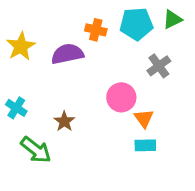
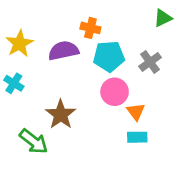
cyan pentagon: (136, 24) -> (109, 56), moved
cyan cross: (16, 108) -> (14, 83), moved
brown star: (64, 121) -> (61, 114), size x1.5

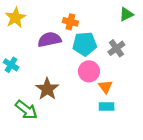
yellow star: (20, 44) -> (15, 18), moved

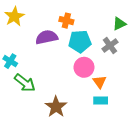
green triangle: (126, 14) -> (119, 24), moved
brown star: (47, 89) -> (56, 107), moved
green arrow: (26, 110) -> (25, 83), moved

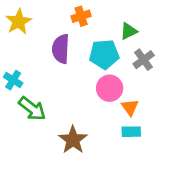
orange cross: (66, 21) -> (81, 16), moved, turned -32
green triangle: (119, 24) -> (129, 31), moved
purple semicircle: (47, 37) -> (61, 49), turned -75

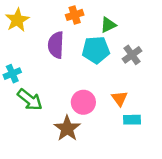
green triangle: (129, 31) -> (108, 25), moved
cyan cross: (13, 80) -> (12, 74), turned 35
pink circle: (110, 88) -> (83, 102), moved
cyan rectangle: (131, 132) -> (132, 120), moved

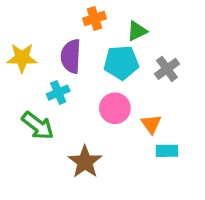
yellow star: (17, 20) -> (22, 58), moved, turned 30
cyan cross: (12, 74) -> (58, 93), moved
pink circle: (83, 102) -> (115, 108), moved

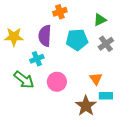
green triangle: (137, 31) -> (100, 20), moved
pink circle: (115, 108) -> (57, 82), moved
brown star: (85, 162) -> (86, 106), moved

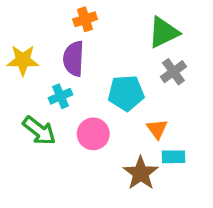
orange cross: (60, 12) -> (85, 19), moved
green triangle: (100, 20) -> (164, 32), size x1.5
cyan pentagon: (77, 40) -> (126, 93), moved

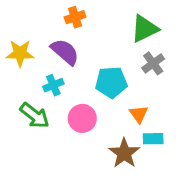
purple semicircle: (74, 59) -> (65, 52), turned 128

